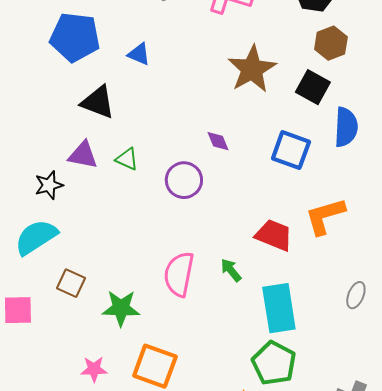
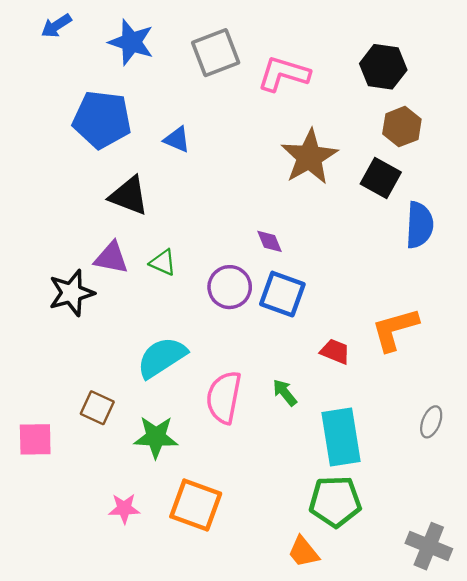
blue square: (291, 150) -> (282, 294), moved
black star: (49, 185) -> (71, 293), size x1.4
red trapezoid: (274, 235) -> (335, 352), size x0.7
cyan semicircle: (36, 237) -> (162, 357), moved
green pentagon: (274, 363) -> (335, 501), turned -30

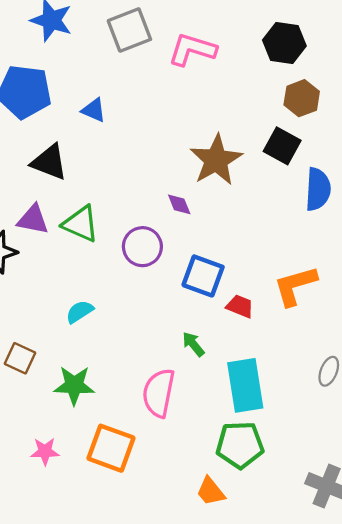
brown star: (309, 157) -> (216, 160), moved
green triangle: (163, 262) -> (81, 224), size x1.5
blue square: (282, 294) -> (203, 276), moved
cyan semicircle: (162, 357) -> (80, 312), size x0.6
pink semicircle: (224, 397) -> (159, 393), moved

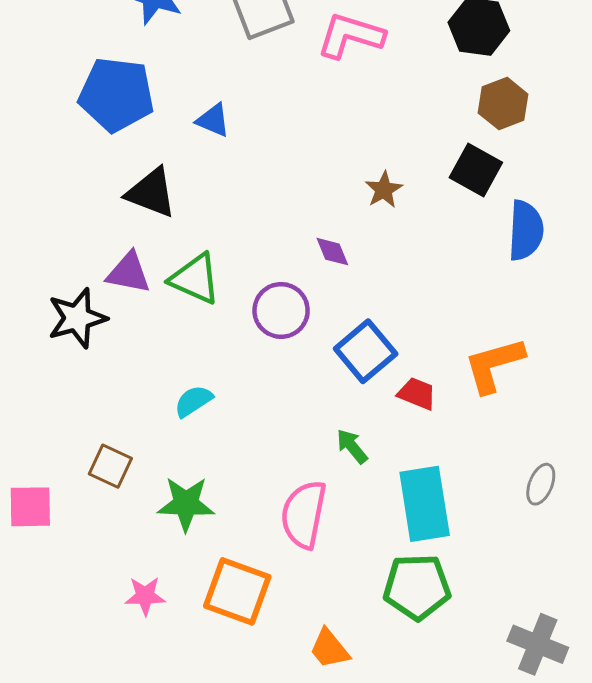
brown star: (216, 160) -> (384, 190), size x0.5
blue square: (203, 276) -> (366, 351), turned 30
orange trapezoid: (211, 492) -> (329, 649), moved

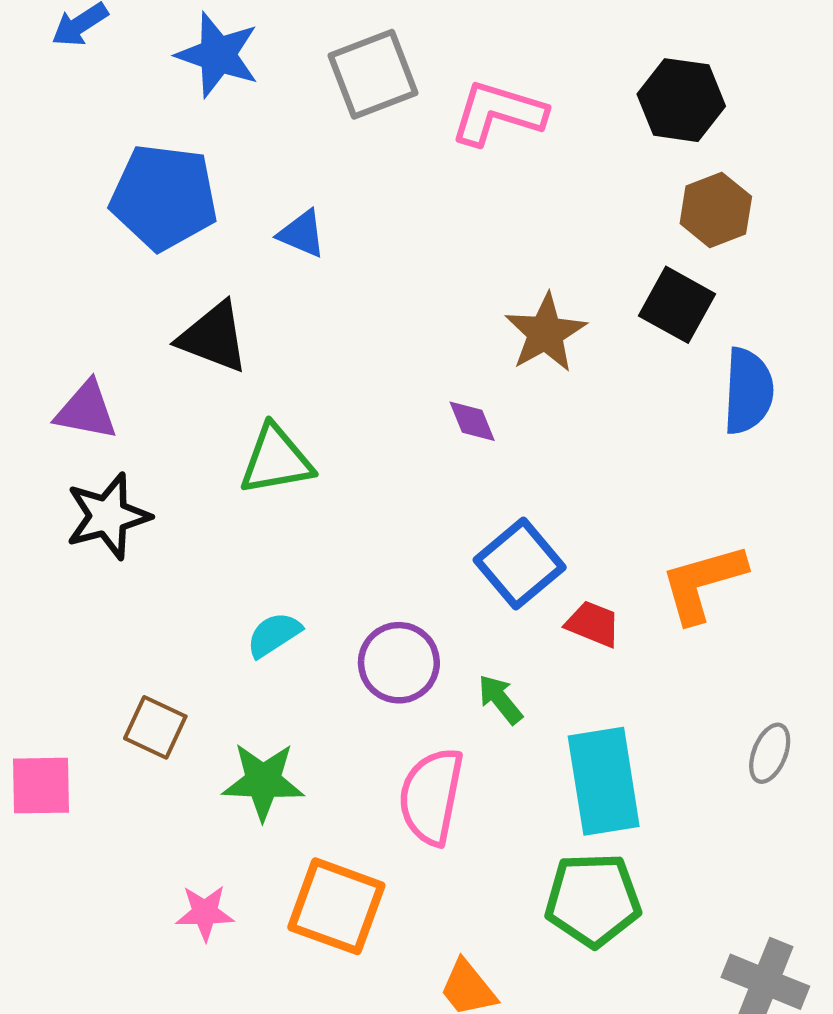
brown star: (384, 190) -> (545, 333), size x1.5
purple triangle: (128, 273) -> (86, 410), moved
green triangle: (195, 279) -> (276, 460), turned -34
purple circle: (281, 310) -> (399, 663), moved

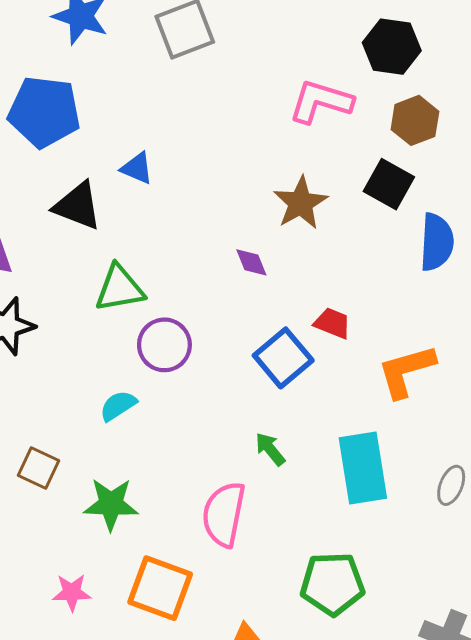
pink L-shape: (498, 113) -> (321, 102), moved
blue triangle: (302, 234) -> (137, 168), moved
red trapezoid: (593, 624) -> (332, 323), moved
purple circle: (399, 663) -> (164, 345), moved
cyan rectangle: (604, 781) -> (363, 468), moved

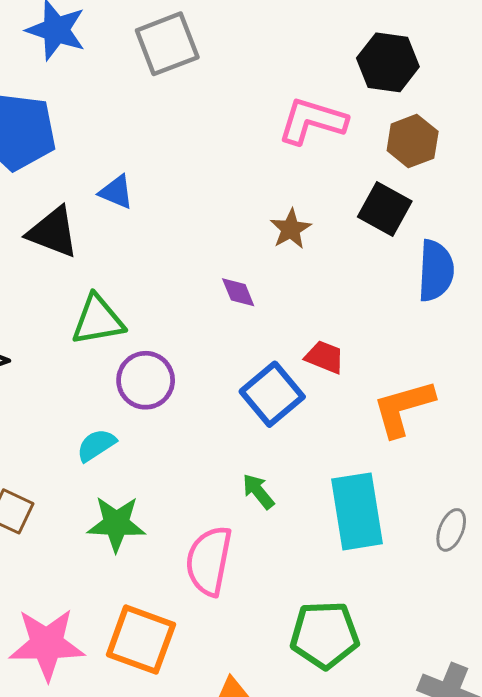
brown star: (301, 203) -> (291, 229), size x0.7
green star: (111, 504) -> (116, 524), moved
pink star: (72, 592) -> (47, 644), size x1.8

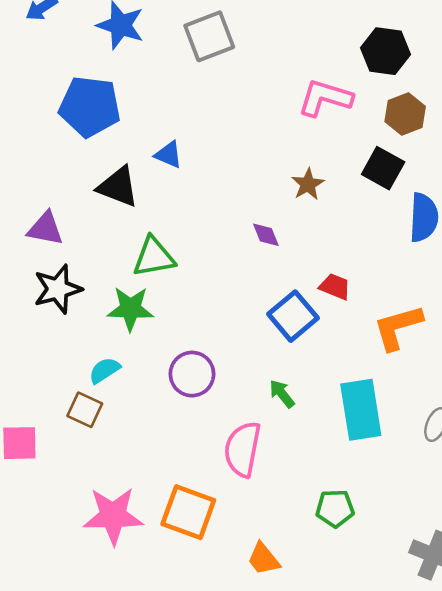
purple circle: (146, 380) -> (192, 374), moved
cyan semicircle: (96, 445) -> (104, 370), moved
green star: (116, 524) -> (130, 309), moved
green pentagon: (325, 635) -> (335, 508), size x0.7

